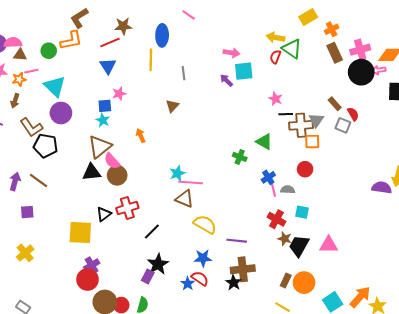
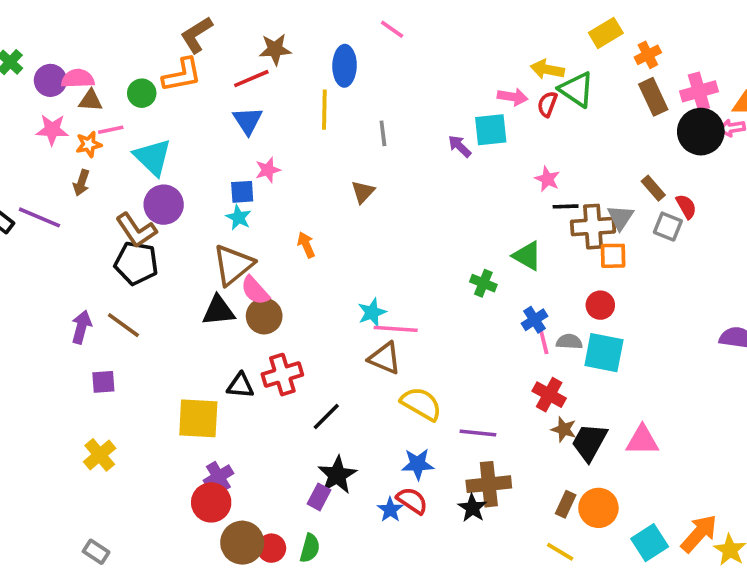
pink arrow: (232, 53) -> (513, 97), moved
brown L-shape: (31, 127) -> (136, 230), moved
cyan square: (302, 212) -> (604, 353), moved, size x1.6
black triangle: (104, 214) -> (240, 385), turned 42

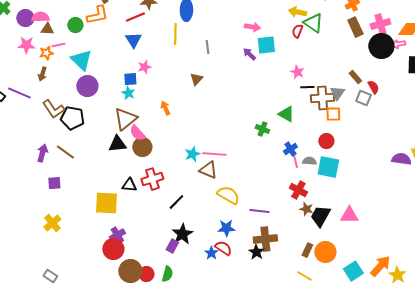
pink arrow: (513, 97) -> (252, 27), moved
brown L-shape: (136, 230) -> (53, 109), moved
cyan star: (372, 312) -> (192, 154), moved

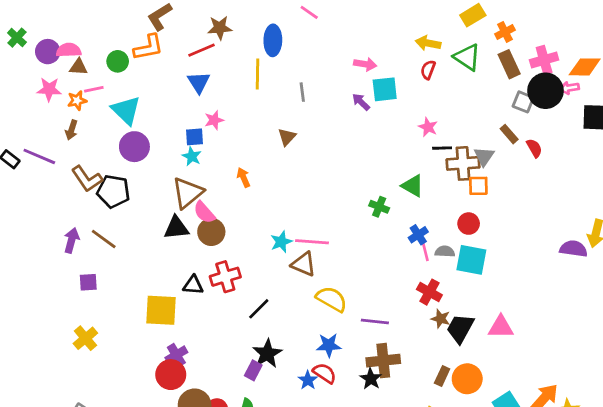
green triangle: (313, 23) -> (467, 57), moved
gray square: (363, 98) -> (523, 102), moved

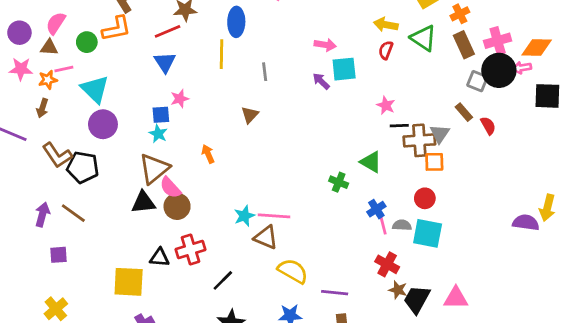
pink semicircle: (69, 50) -> (56, 23), moved, turned -55

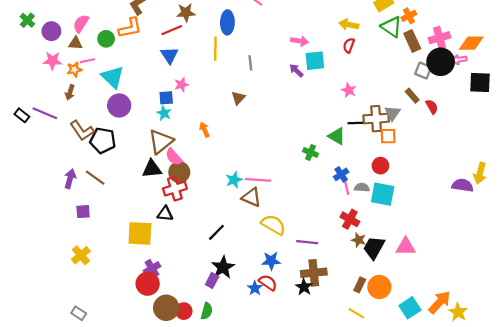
green triangle: (423, 38) -> (391, 27), moved
black line: (399, 126) -> (355, 123), moved
red cross: (191, 249) -> (175, 189), moved

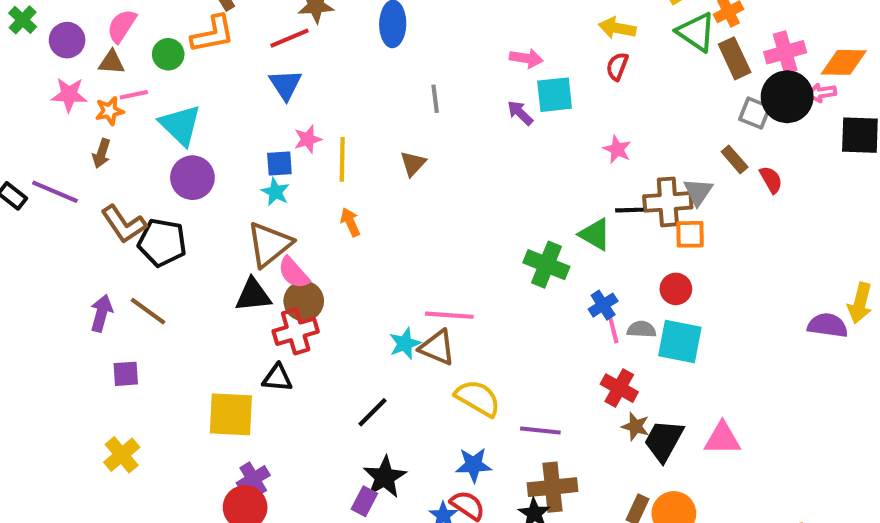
yellow line: (215, 49) -> (342, 159), moved
green cross: (311, 153) -> (546, 265), size x1.5
cyan star: (234, 180) -> (405, 344), moved

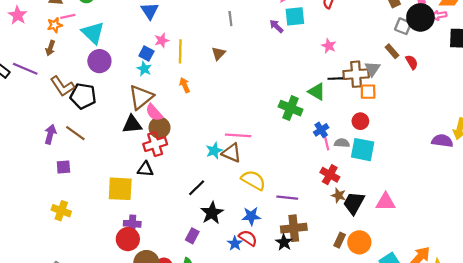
pink star: (69, 95) -> (18, 15), moved, turned 30
blue square: (279, 164) -> (146, 53), turned 32
yellow cross: (122, 455) -> (61, 211), turned -30
black star: (385, 477) -> (212, 213), moved
purple cross: (253, 479) -> (132, 224), turned 35

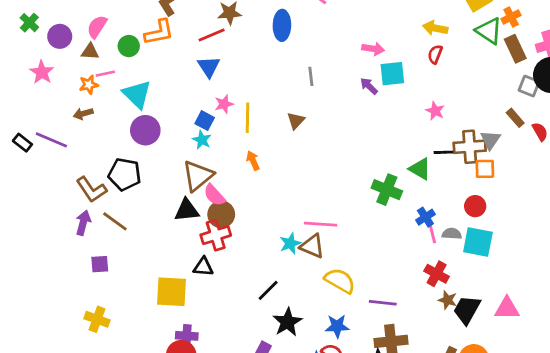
brown arrow: (50, 48) -> (83, 114), turned 56
brown L-shape: (62, 86) -> (91, 190), moved

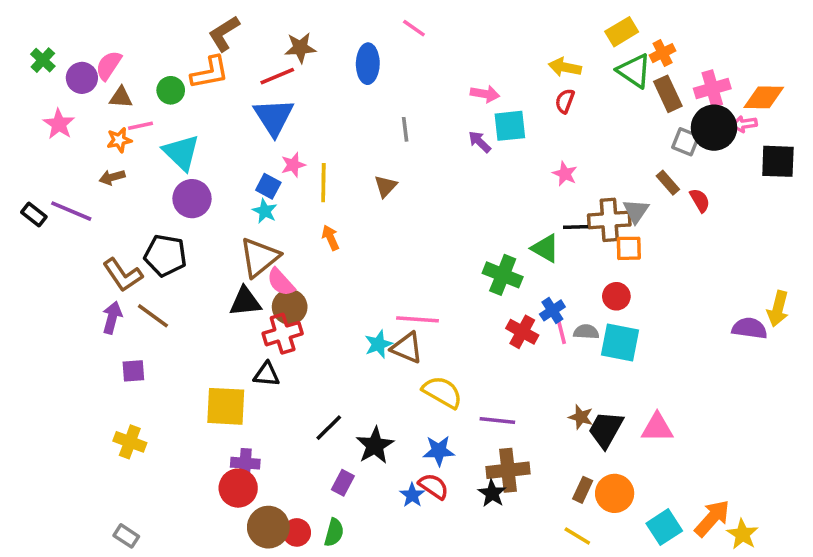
pink semicircle: (97, 27) -> (109, 65), moved
blue triangle: (209, 67) -> (274, 117), size x1.4
red cross: (437, 274) -> (522, 332), moved
black line: (268, 290) -> (329, 428), moved

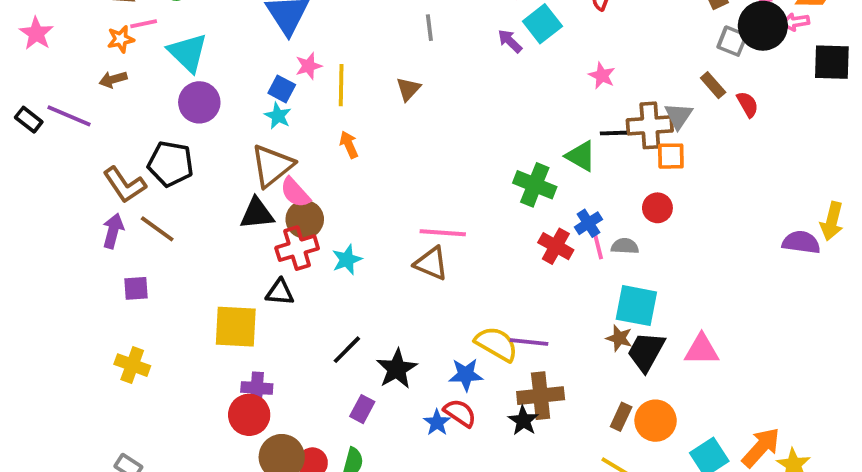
pink star: (59, 124) -> (36, 33), moved
cyan square: (510, 126) -> (542, 24), turned -32
cyan square: (620, 342) -> (636, 306), moved
cyan star: (378, 344) -> (347, 260), moved
yellow semicircle: (442, 392) -> (496, 344), moved

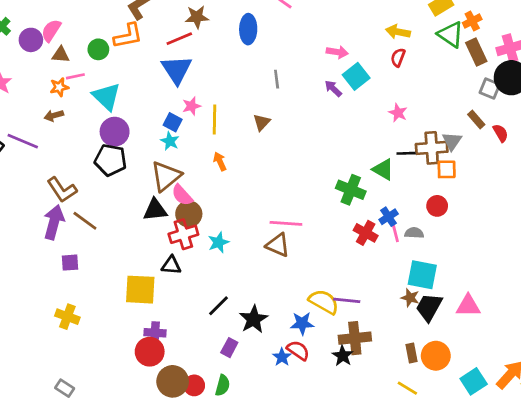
black pentagon: (171, 164) -> (111, 160), moved
purple arrow: (113, 231) -> (54, 222), size x1.4
brown rectangle: (621, 417) -> (411, 353), turned -36

